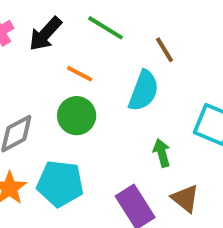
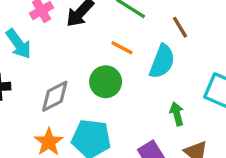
orange line: (80, 74) -> (122, 48), moved

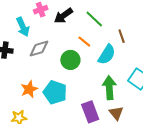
gray diamond: (55, 96) -> (39, 49), moved
green arrow: (177, 114) -> (109, 88), size x1.6

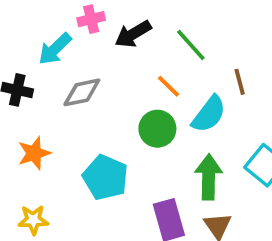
cyan arrow: (23, 27) -> (55, 49), turned 66
green circle: (70, 60) -> (157, 129), moved
orange star: (29, 89) -> (34, 153), moved

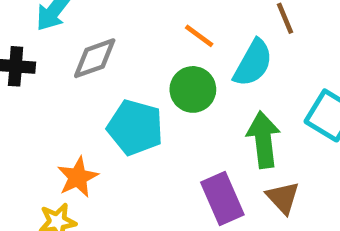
orange star: (34, 153) -> (78, 177), moved
cyan pentagon: (105, 177) -> (135, 128), moved

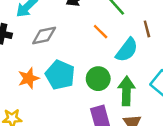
green circle: (193, 89) -> (98, 79), moved
orange star: (78, 177) -> (29, 78), moved

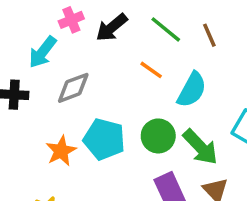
brown line: (147, 29) -> (209, 35), moved
green arrow: (126, 91) -> (200, 147), turned 144

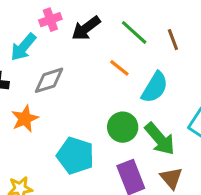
cyan pentagon: (104, 139) -> (75, 156), moved
orange star: (61, 151) -> (25, 119), moved

